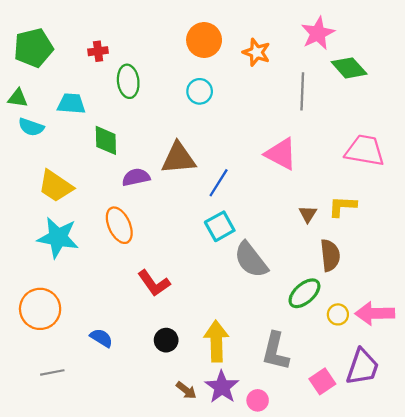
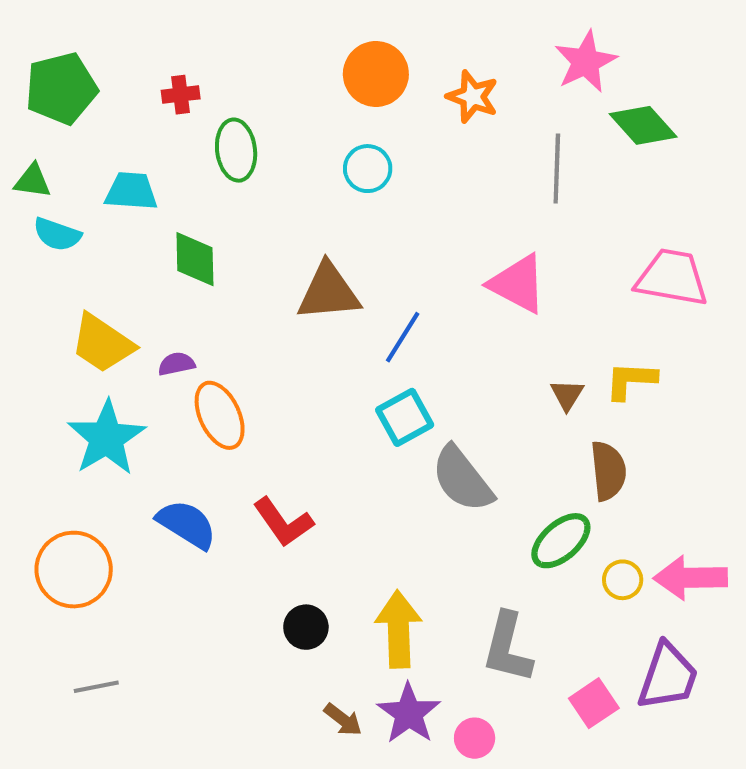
purple semicircle: (136, 177) -> (176, 364), moved, size x0.7
cyan star: (58, 237) -> (107, 438), turned 30
blue semicircle: (101, 338) -> (187, 524), moved, size x1.4

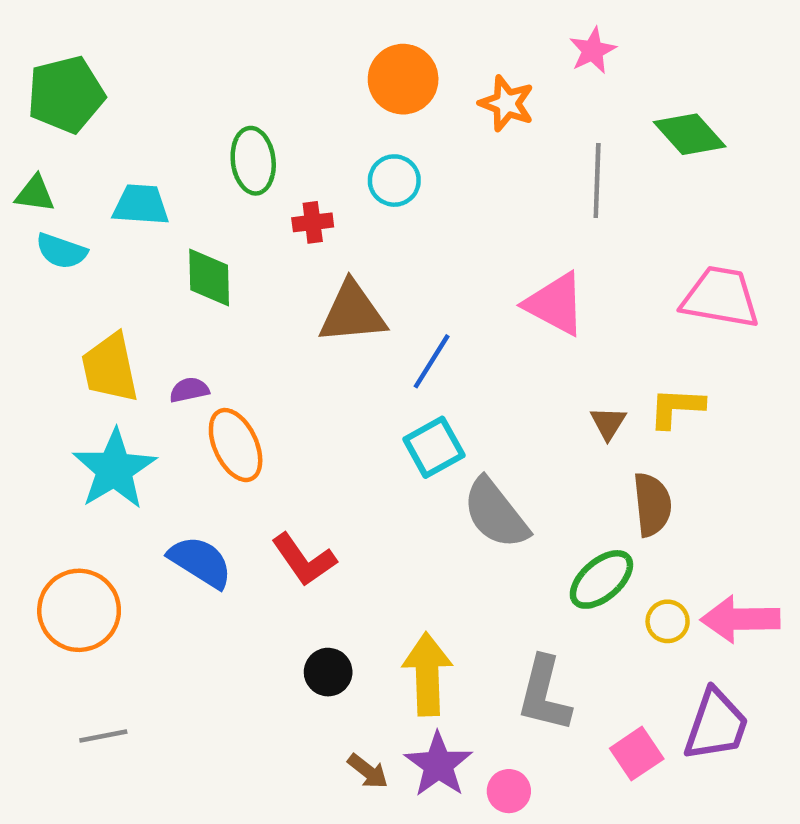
pink star: (586, 62) -> (593, 50), moved, size x0.7
red cross: (181, 95) -> (313, 222), moved
yellow trapezoid: (102, 343) -> (110, 368), turned 44

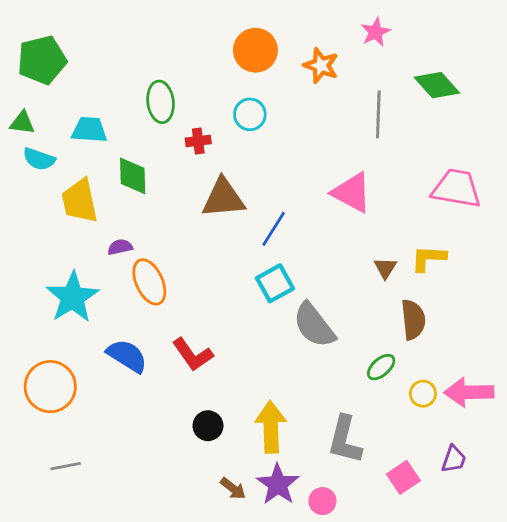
yellow trapezoid: (110, 368) -> (80, 201), moved
green ellipse: (601, 579) -> (381, 367), size x0.7
purple trapezoid: (716, 725) -> (454, 459), size x0.6

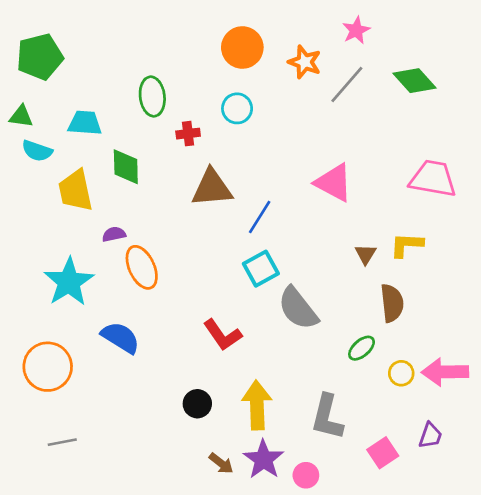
gray line: (378, 114) -> (347, 85), moved, turned 39
red L-shape: (193, 354) -> (222, 335), moved

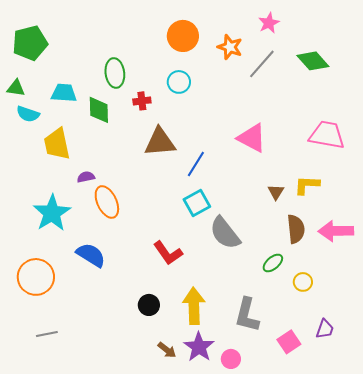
green diamond: (126, 167) -> (99, 110), moved
pink arrow: (445, 372) -> (336, 231), moved

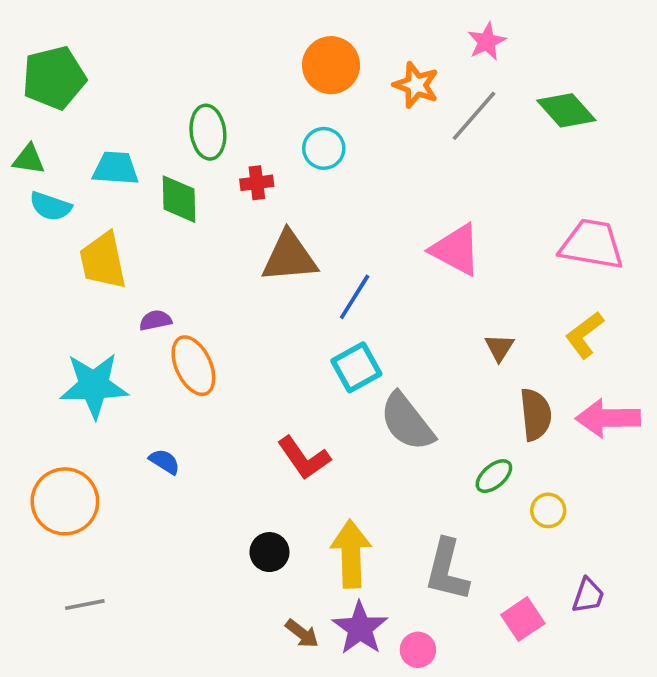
yellow L-shape: (307, 185) -> (584, 335), moved, turned -40
cyan star: (52, 213) -> (94, 386), turned 30
blue semicircle: (91, 255) -> (164, 462), size x0.6

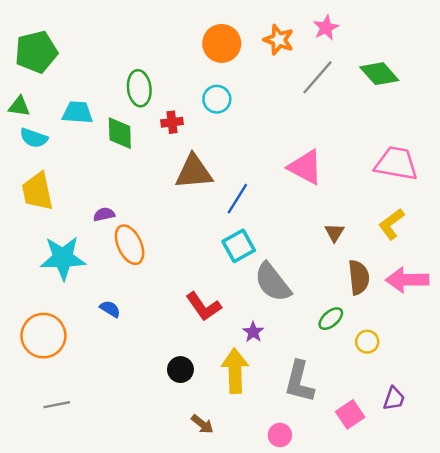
orange star: (416, 85) -> (279, 40), moved
yellow trapezoid: (103, 261) -> (37, 191), moved
purple star: (360, 628) -> (253, 332), moved, size x0.6

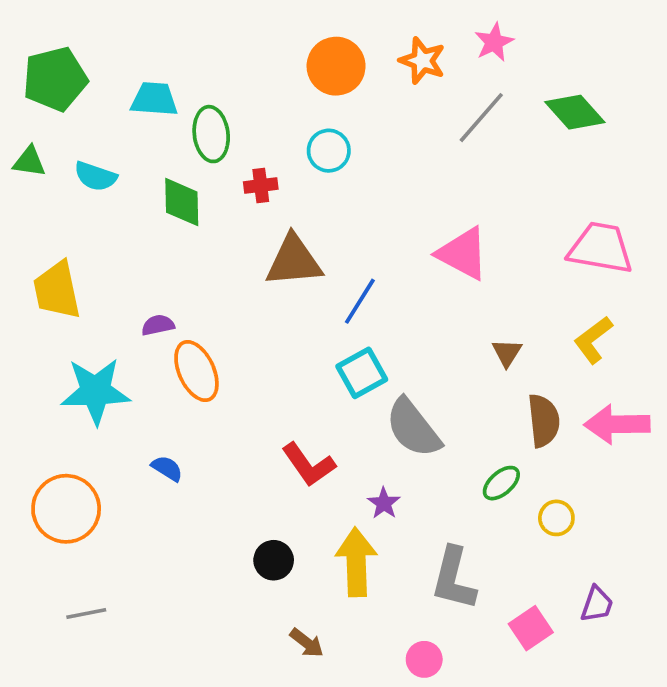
cyan trapezoid: (77, 113) -> (154, 99), moved
cyan semicircle: (34, 138) -> (95, 176), moved

